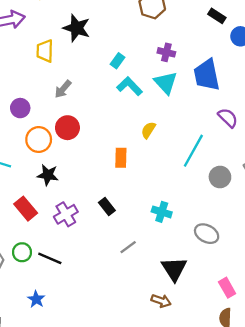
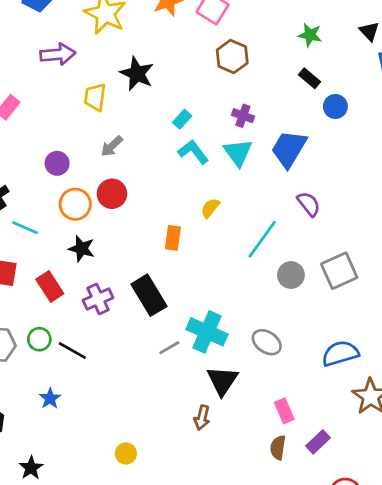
blue trapezoid: (207, 75) -> (289, 149), turned 36
black rectangle: (107, 206) -> (149, 295), size x1.8
cyan cross: (162, 212) -> (207, 332), moved, size x1.6
brown arrow: (161, 301) -> (202, 418), turned 78

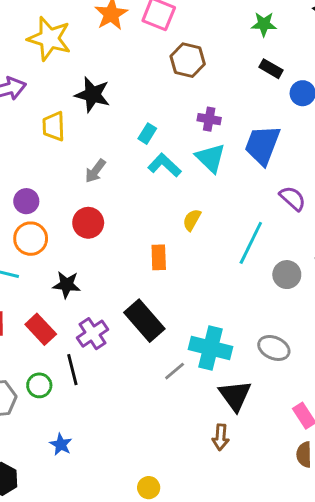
gray arrow: (112, 146) -> (95, 171), moved
orange circle: (75, 204) -> (31, 239), moved
black line: (72, 351) -> (72, 370), moved, turned 56

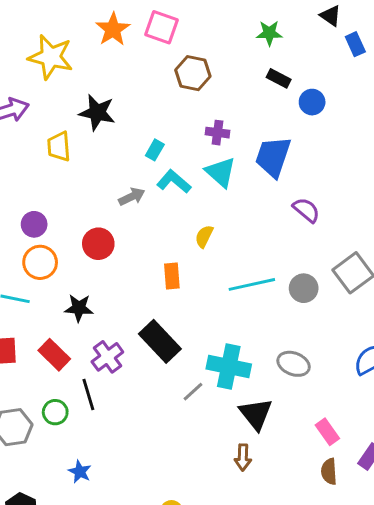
gray arrow: (95, 171) -> (132, 197), moved, turned -150
cyan line: (251, 243) -> (252, 284), moved, turned 54

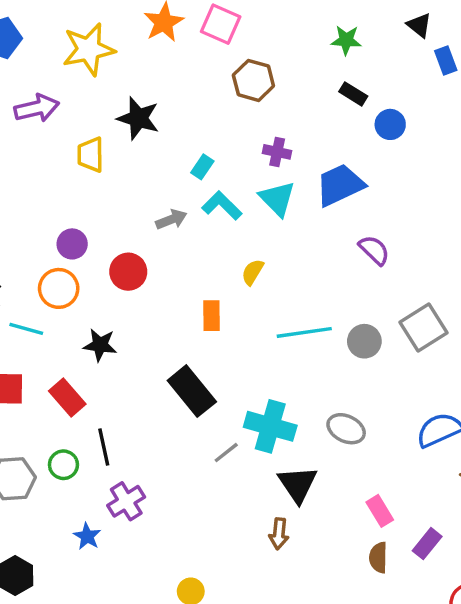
yellow star: (51, 57) -> (89, 49), turned -30
blue trapezoid: (273, 157) -> (340, 185), turned 42
purple circle: (34, 224) -> (72, 244), moved
purple cross: (107, 357) -> (126, 501), moved

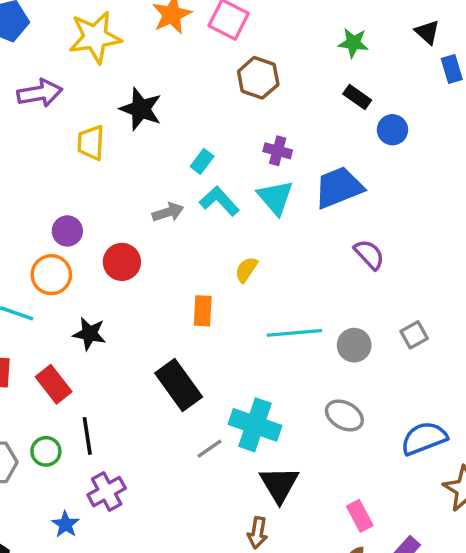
gray square: (424, 328) -> (414, 335), size x0.6
gray ellipse: (346, 429) -> (344, 415), moved

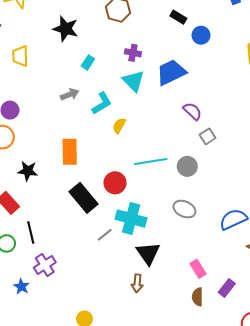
black star: (141, 109) -> (66, 29), moved
cyan L-shape: (219, 201) -> (102, 103), moved, turned 105
red circle: (122, 262) -> (115, 183), moved
orange rectangle: (203, 311) -> (70, 152), moved, size x1.4
gray square: (414, 335) -> (208, 136), moved

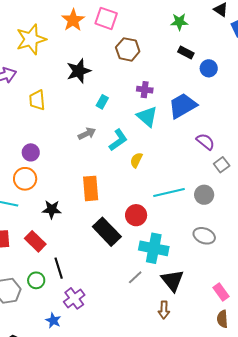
black star: (66, 29) -> (79, 71), turned -30
gray line: (105, 235) -> (135, 277), moved

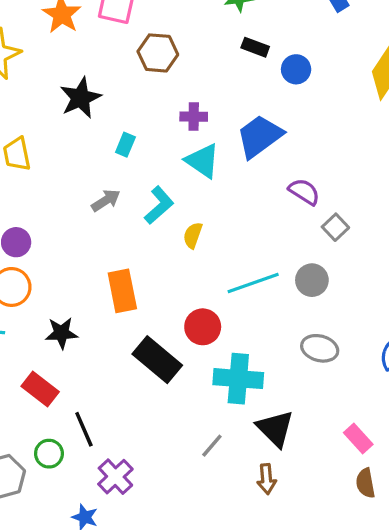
gray line: (135, 277) -> (212, 446), moved

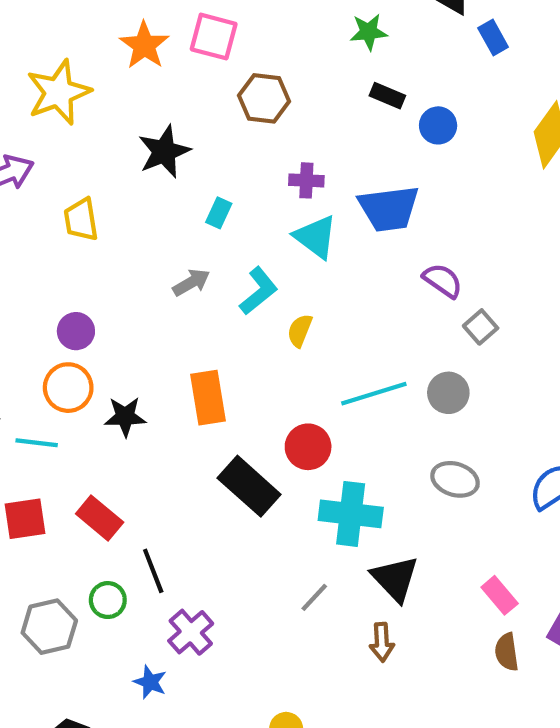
blue trapezoid: (260, 136) -> (389, 208), turned -153
black star: (61, 333) -> (125, 417), moved

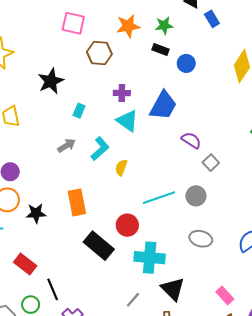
green star: (369, 32) -> (164, 26), moved
orange star: (144, 45) -> (128, 26), moved, turned 30
blue trapezoid: (389, 208) -> (163, 105), turned -52

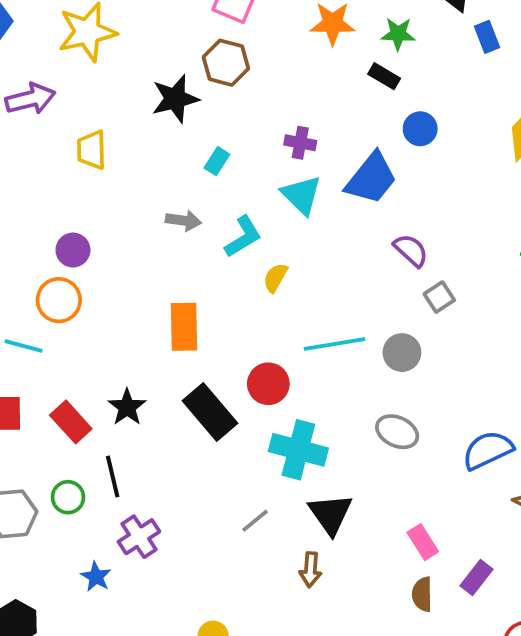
brown hexagon: (99, 53) -> (226, 63), moved
blue circle: (186, 63) -> (420, 129), moved
gray arrow: (67, 146) -> (183, 220), turned 30
black star: (36, 213) -> (127, 407), moved, turned 30

